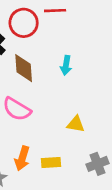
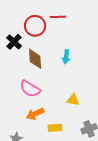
orange arrow: (22, 158) -> (35, 114), moved, turned 48

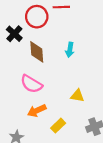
yellow rectangle: (55, 128) -> (58, 126), turned -40

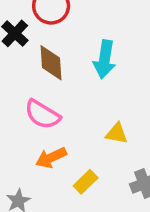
cyan arrow: (70, 50) -> (105, 59), size x1.5

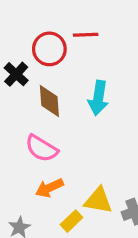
yellow triangle: (117, 133) -> (98, 201), moved, size x1.4
yellow rectangle: (86, 182) -> (71, 221), moved

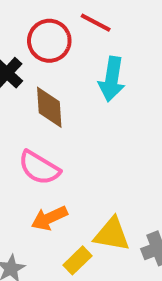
red line: (86, 35) -> (96, 23), turned 30
cyan arrow: (98, 98) -> (112, 79), moved

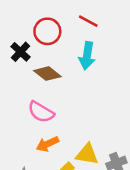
red line: (96, 23) -> (88, 21), moved
brown diamond: (49, 107) -> (47, 74), turned -48

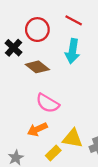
pink semicircle: (41, 112) -> (48, 103), moved

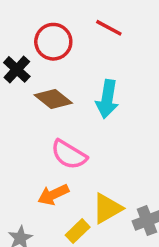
cyan arrow: (72, 51) -> (107, 99), moved
yellow triangle: (72, 138) -> (107, 208), turned -40

